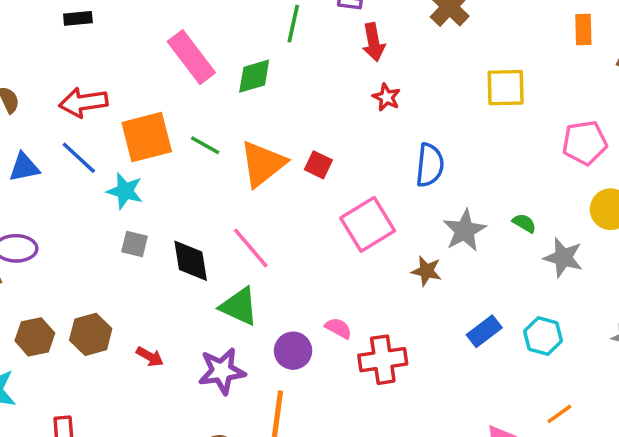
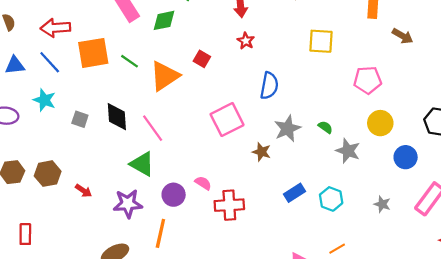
red square: (318, 165) -> (202, 59), moved
cyan star: (125, 191) -> (44, 100), moved
black diamond: (191, 261) -> (117, 117), moved

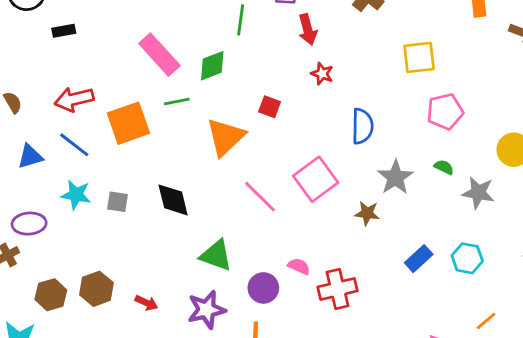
green line: (129, 61) -> (177, 102), moved, turned -36
pink pentagon: (368, 80) -> (445, 112), moved
gray square: (80, 119) -> (117, 202), moved
pink line: (153, 128) -> (260, 197), moved

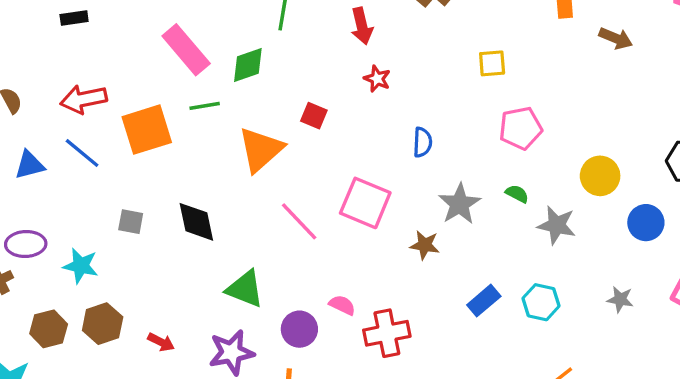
yellow square: (419, 57) -> (492, 63), size x0.7
blue semicircle: (362, 126) -> (423, 142), size x0.7
pink square: (316, 179) -> (365, 203), turned -33
cyan star: (76, 195) -> (81, 266), moved

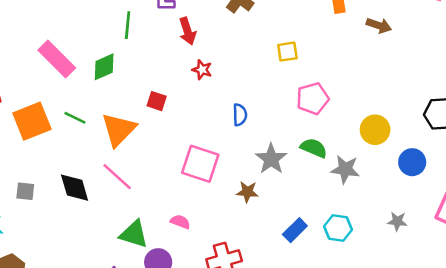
green line: (205, 106) -> (75, 118), moved, turned 40
green semicircle: (517, 194) -> (314, 148), size x1.5
pink line: (299, 221) -> (117, 177), moved
green triangle: (245, 289) -> (134, 234), moved
pink semicircle: (342, 305) -> (180, 222), moved

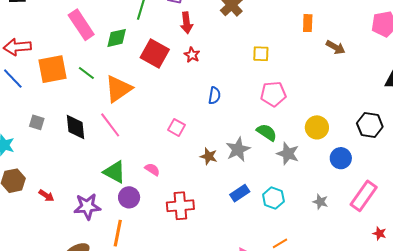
red square: (157, 101) -> (155, 54), moved, size x1.8
gray star: (271, 159) -> (238, 149), moved
pink square: (200, 164) -> (176, 127), size x0.6

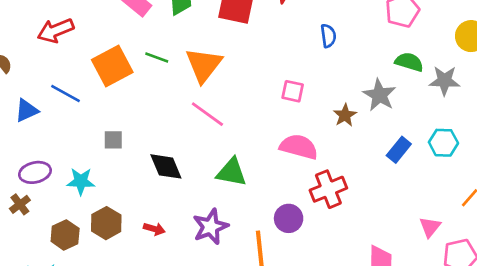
red arrow: (17, 47) -> (56, 31), moved
black diamond: (76, 127) -> (166, 166), moved
brown star: (209, 156) -> (345, 115), turned -30
pink semicircle: (152, 169) -> (299, 147), moved, size x1.8
purple circle: (129, 197) -> (289, 218), moved

